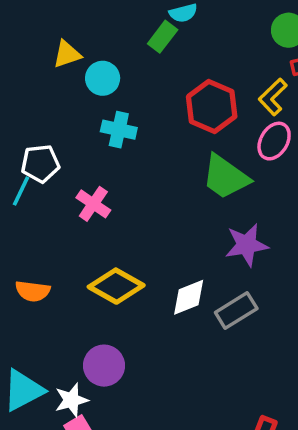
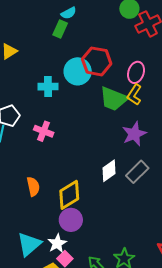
cyan circle: (103, 78) -> (78, 71), moved, size x1.4
yellow L-shape: (273, 97) -> (134, 95), moved
yellow diamond: (116, 286) -> (69, 195), moved, turned -48
orange semicircle: (33, 291) -> (33, 187), moved, turned -96

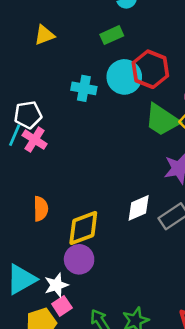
green rectangle: (60, 29) -> (112, 35), moved, turned 30
pink cross: (44, 131) -> (35, 140), moved

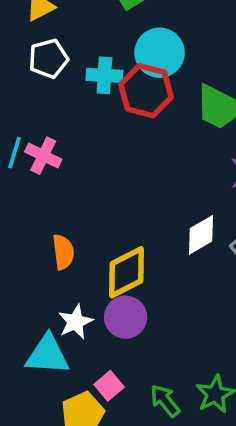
red hexagon: (150, 69) -> (146, 91), moved
white pentagon: (28, 115) -> (48, 59), moved
cyan triangle: (21, 279) -> (47, 355), turned 40
white star: (56, 285) -> (75, 322), moved

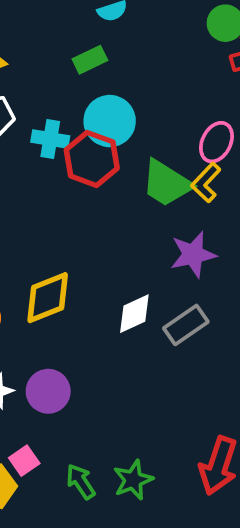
yellow diamond: (126, 272) -> (48, 298), moved

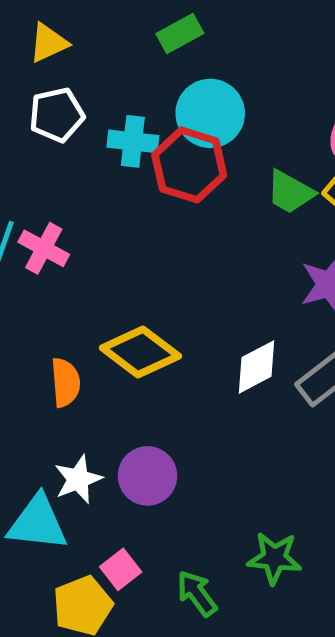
green trapezoid: (167, 183) -> (290, 192), size x0.7
yellow diamond: (48, 298) -> (140, 352), turned 62
green star: (133, 480) -> (274, 558), moved, turned 30

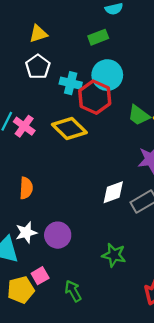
white pentagon: (57, 115) -> (38, 67), turned -30
yellow diamond: (140, 352) -> (69, 129), moved
green star: (274, 558) -> (114, 255), moved

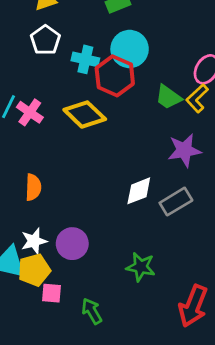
pink square: (40, 276) -> (52, 293), turned 36
yellow pentagon: (21, 290) -> (34, 270), moved

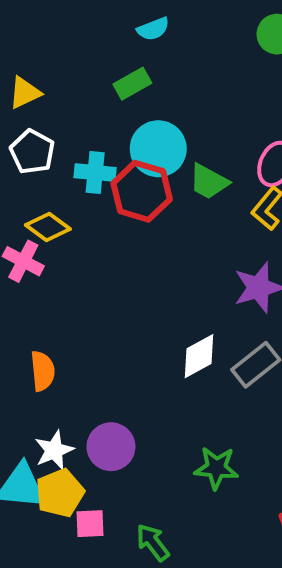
green trapezoid: (168, 97) -> (209, 182), moved
yellow diamond: (85, 114) -> (48, 227), moved, size x0.7

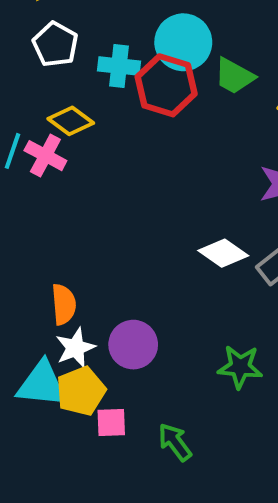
white diamond: (199, 356) -> (223, 253), turned 63
orange semicircle: (43, 371) -> (64, 304), moved

